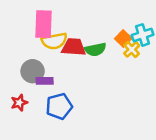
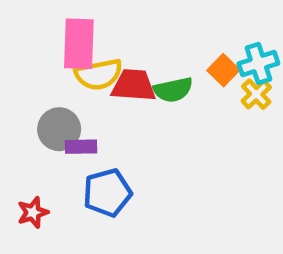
yellow cross: (132, 49) -> (256, 94), moved
red star: (19, 103) -> (33, 212), moved

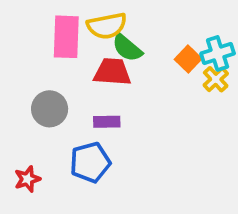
yellow semicircle: (99, 74) -> (107, 26), moved
green semicircle: (173, 90) -> (127, 48), moved, turned 52
purple rectangle: (81, 147) -> (107, 122), moved

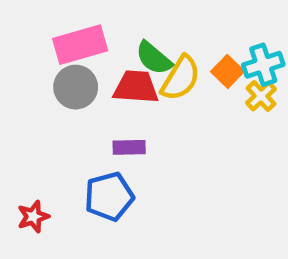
yellow semicircle: (107, 26) -> (181, 78), moved, turned -48
pink rectangle: (66, 37) -> (80, 45), turned 72
gray circle: (50, 109) -> (76, 87), moved

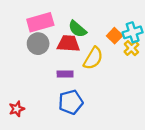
yellow semicircle: (181, 78) -> (93, 58), moved
blue pentagon: (109, 196) -> (71, 102), moved

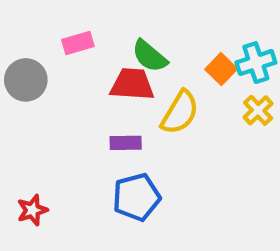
pink rectangle: (40, 22) -> (78, 43), size x0.6
gray circle: (38, 44) -> (26, 80), moved
yellow cross: (131, 48) -> (258, 110), moved

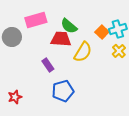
pink rectangle: (78, 43) -> (36, 20), size x1.5
purple rectangle: (126, 143) -> (48, 65), moved, turned 56

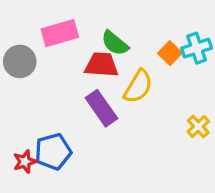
yellow cross: (119, 51) -> (198, 127), moved
purple rectangle: (48, 65) -> (101, 108), moved, size x1.5
blue pentagon: (63, 91) -> (53, 152), moved

